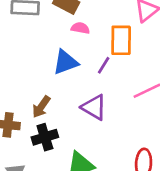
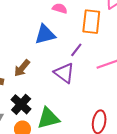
purple line: (104, 65) -> (76, 50), moved
black cross: (45, 137) -> (21, 104), moved, turned -36

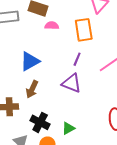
blue triangle: (45, 34) -> (30, 61), moved
green triangle: (48, 118) -> (68, 128), size x0.6

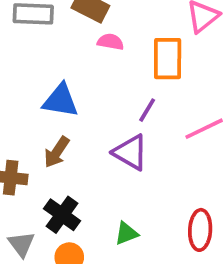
blue triangle: (30, 61) -> (61, 101), turned 30
green triangle: (68, 128) -> (126, 233), moved

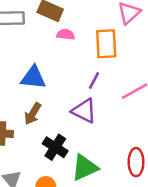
black cross: (62, 215) -> (55, 147), moved
green triangle: (126, 233) -> (85, 168), size x1.6

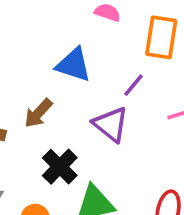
blue triangle: (33, 78) -> (74, 65), moved

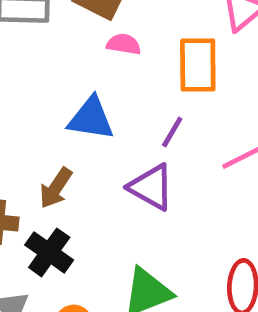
black cross: (60, 167) -> (49, 252), moved

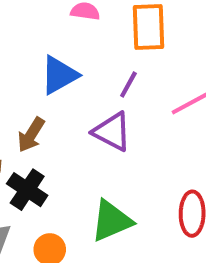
blue triangle: (91, 118) -> (59, 75), turned -36

